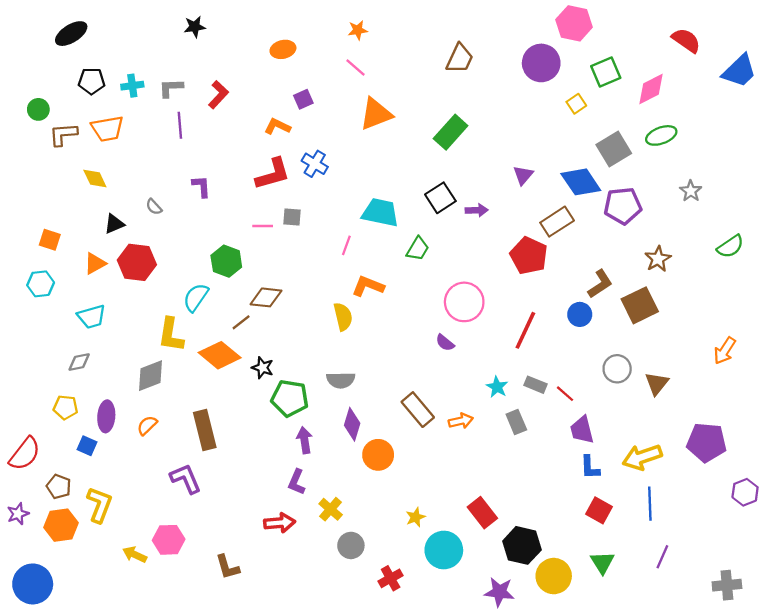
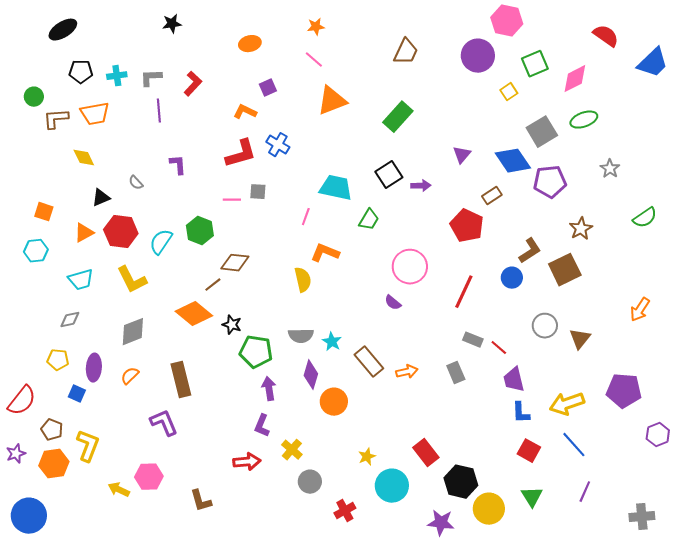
brown rectangle: (557, 222) -> (492, 196), size x0.7
cyan semicircle: (196, 297) -> (161, 242), moved
yellow L-shape: (171, 335) -> (132, 280), moved, turned -36
cyan star: (497, 387) -> (332, 342), moved
blue line: (650, 504) -> (574, 445), turned -40

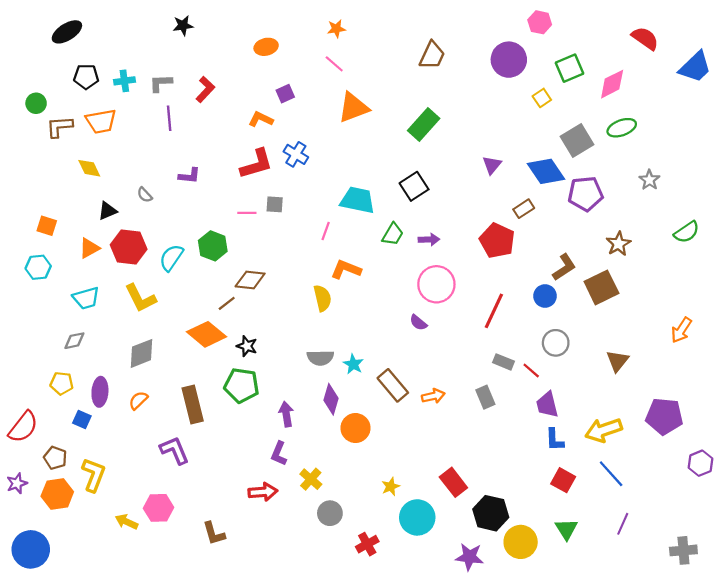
pink hexagon: (507, 21) -> (540, 22), size x0.7
purple L-shape: (178, 165) -> (189, 176), turned 100
purple arrow: (421, 186) -> (429, 240), moved
gray circle: (545, 326) -> (556, 343), moved
green pentagon: (256, 352) -> (242, 385), moved

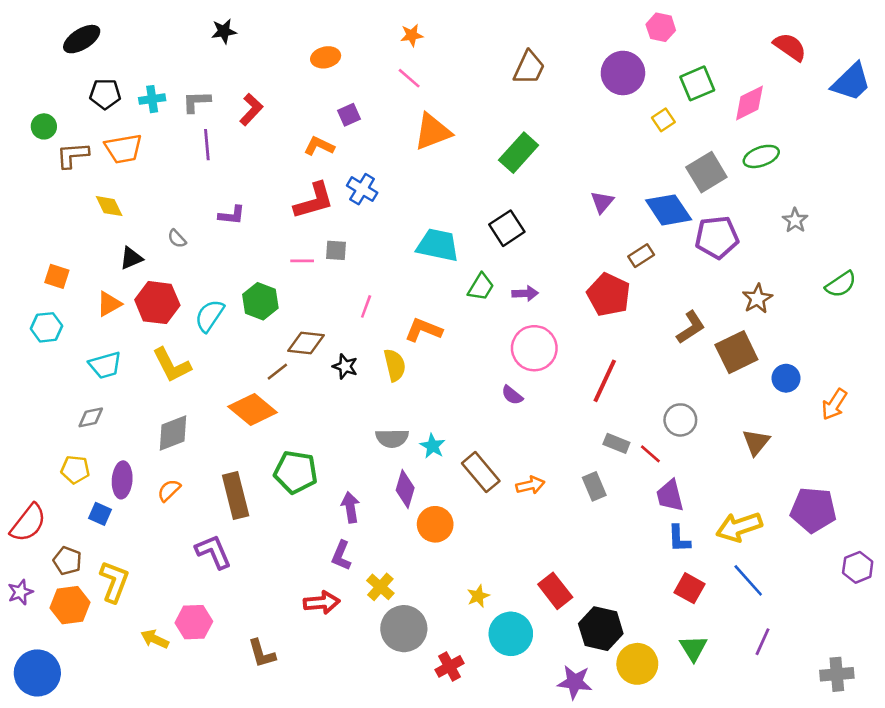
pink line: (326, 231) -> (366, 306), moved
blue circle: (545, 296) -> (786, 378), moved
black star: (247, 346) -> (345, 366), moved
gray circle: (330, 513) -> (404, 629), size x1.5

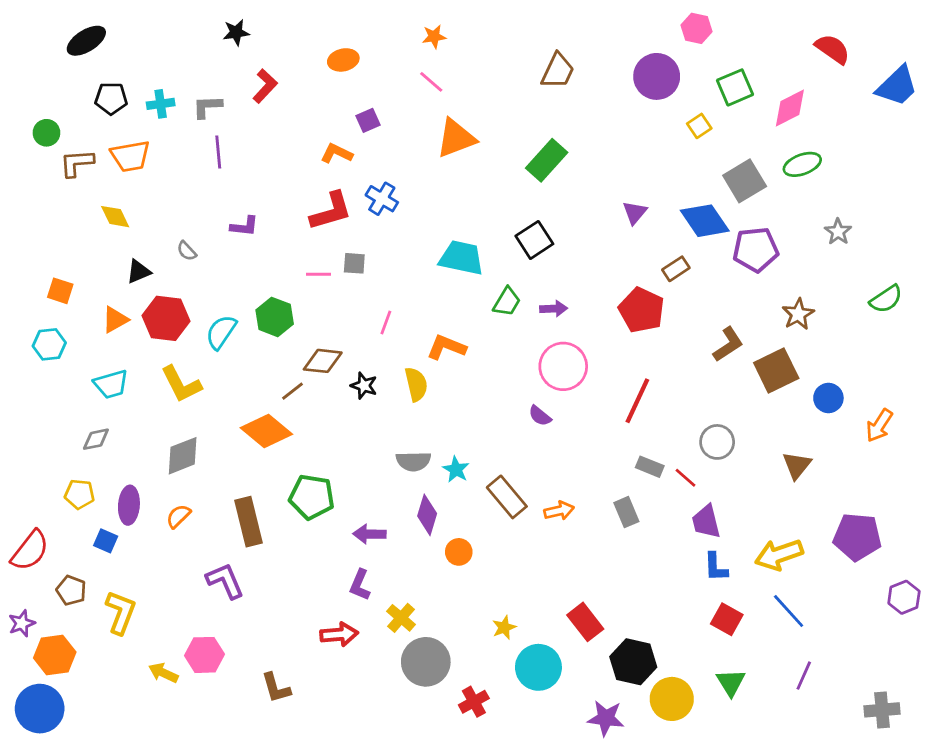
red L-shape: (251, 110) -> (265, 86), moved
purple arrow: (350, 507) -> (369, 534), turned -80
orange circle: (435, 524) -> (459, 552), size x0.7
orange hexagon: (70, 605) -> (55, 655), moved

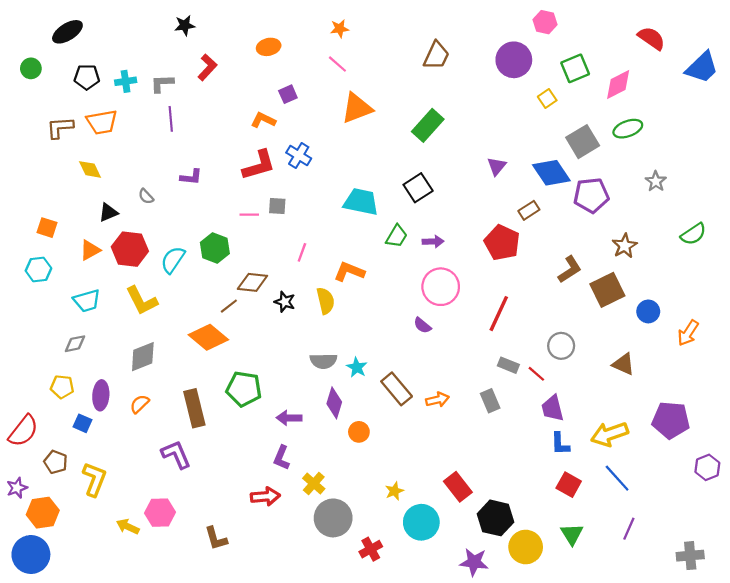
green circle: (46, 133) -> (31, 68), moved
brown triangle: (797, 465) -> (624, 364), turned -45

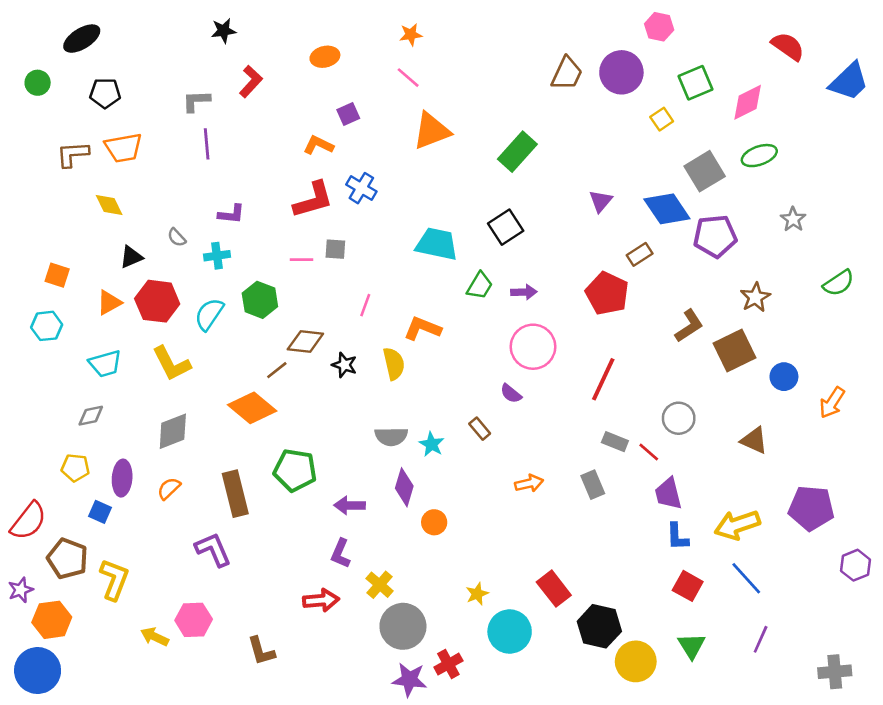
brown trapezoid: (436, 55) -> (567, 74), moved
cyan cross: (126, 81) -> (217, 256), moved
brown rectangle: (397, 389) -> (480, 429), moved, size x0.6
brown pentagon: (56, 462) -> (67, 559), size x1.4
purple star: (474, 562) -> (409, 680), moved

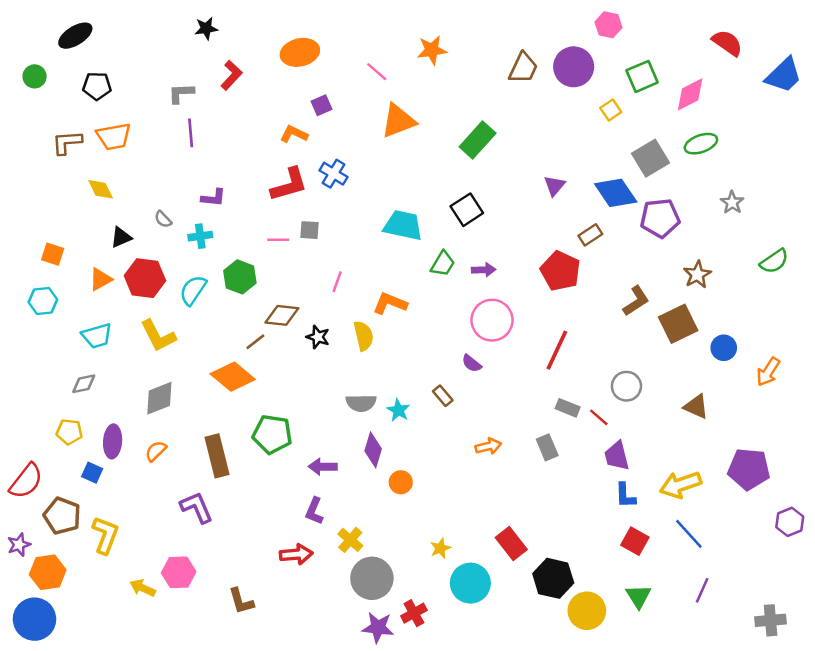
orange star: (411, 35) -> (432, 50), moved, size x1.4
orange ellipse: (325, 57) -> (300, 52), size x1.4

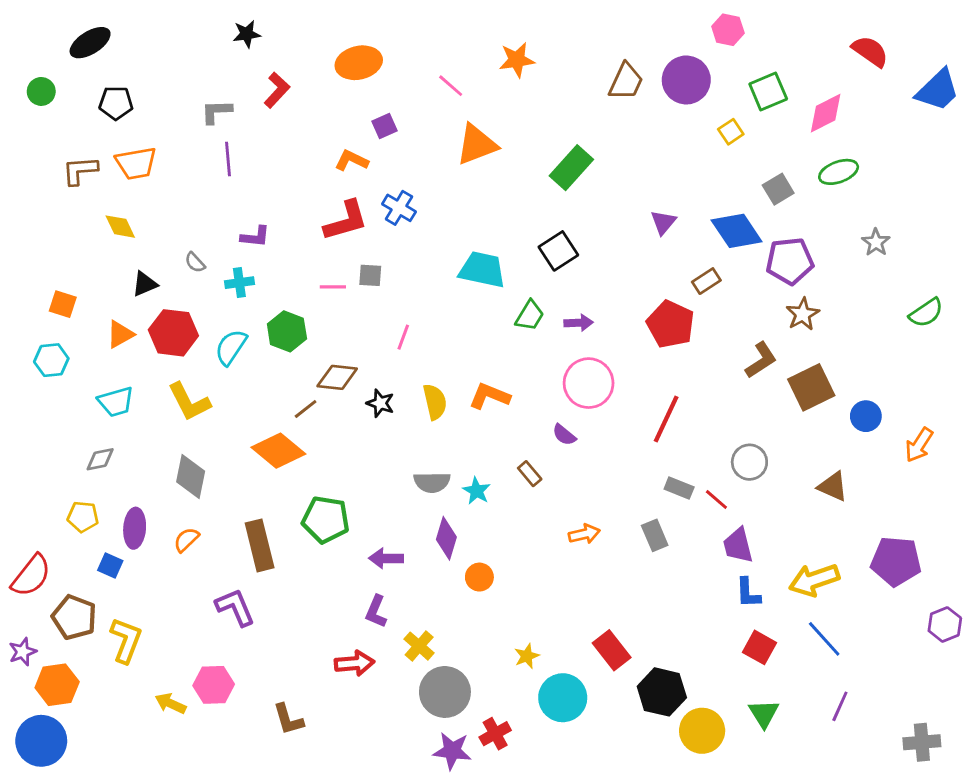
gray square: (650, 158) -> (778, 189), size x0.7
brown star: (697, 275) -> (803, 314), moved
orange L-shape: (390, 303) -> (489, 396), moved
gray diamond: (159, 398) -> (191, 476), turned -57

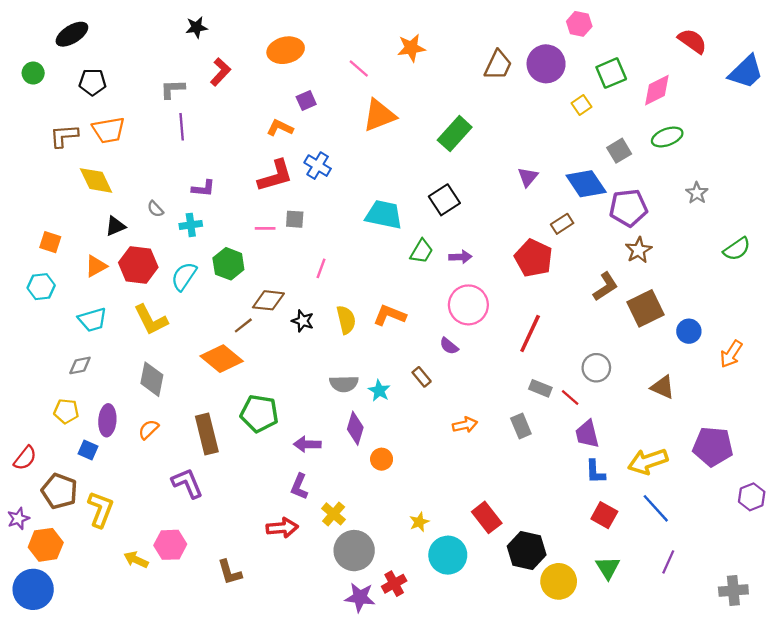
yellow diamond: (120, 227) -> (96, 180), size x1.4
red semicircle: (31, 576) -> (25, 458), size x0.7

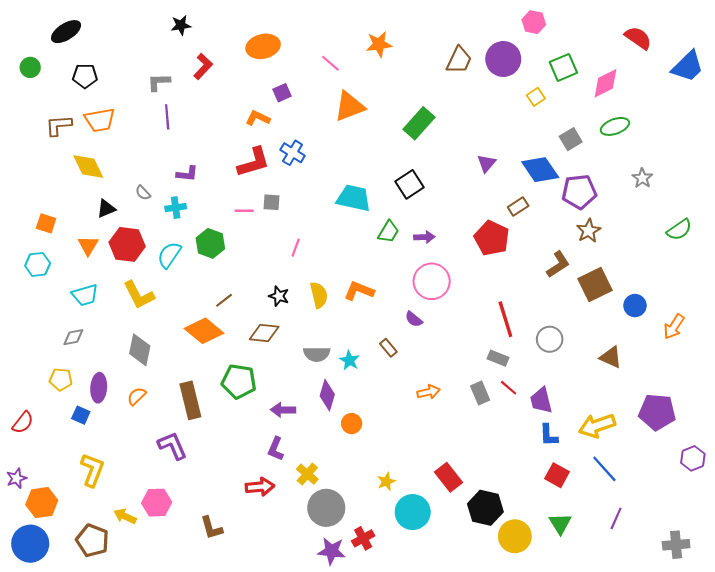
orange triangle: (96, 266) -> (88, 245), turned -30
brown diamond: (268, 300) -> (264, 333), moved
red line: (530, 333) -> (505, 319), moved, turned -42
red line: (570, 397) -> (509, 388), moved
brown pentagon: (59, 491) -> (92, 540), moved

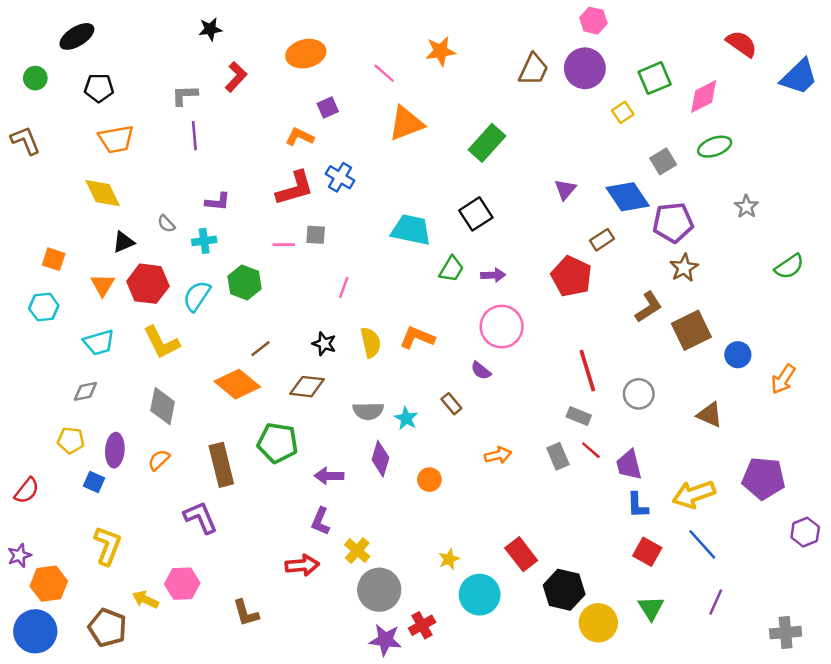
pink hexagon: (534, 22) -> (593, 21), moved
brown L-shape: (59, 125) -> (25, 141), moved, turned 72
orange circle: (352, 424) -> (429, 480), moved

